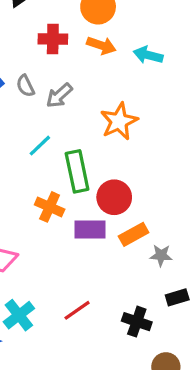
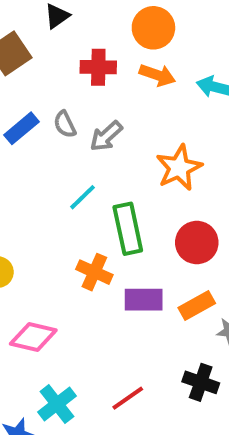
red circle: (114, 197) -> (197, 243), moved
black cross: (137, 322) -> (201, 382), moved

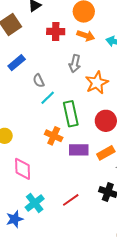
gray semicircle: (65, 124) -> (39, 81), moved
gray arrow: (106, 136) -> (75, 64), moved, turned -36
pink diamond: (33, 337) -> (23, 169), turned 75

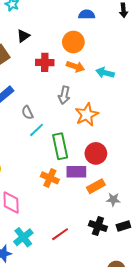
orange cross: (54, 136) -> (50, 178), moved
purple rectangle: (79, 150) -> (76, 172), moved

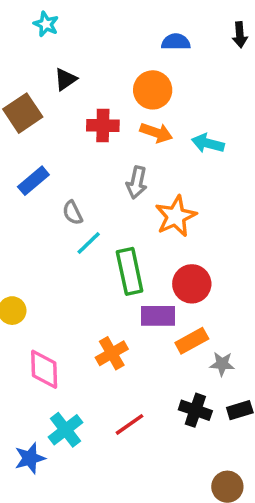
orange cross: (50, 178) -> (112, 353), moved, turned 36

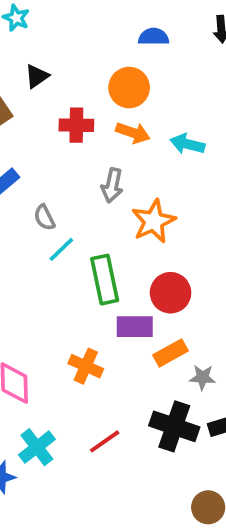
orange cross: (112, 353) -> (86, 366), turned -36
black cross: (195, 410) -> (174, 426), size x1.4

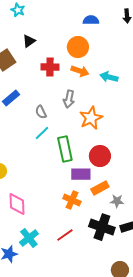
gray semicircle: (44, 217) -> (41, 112), moved
orange cross: (86, 366) -> (72, 200), moved

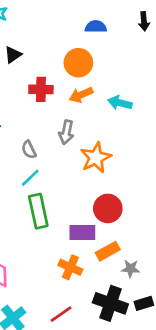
orange arrow: (80, 71) -> (81, 95), turned 138
green rectangle: (65, 149) -> (38, 211), moved

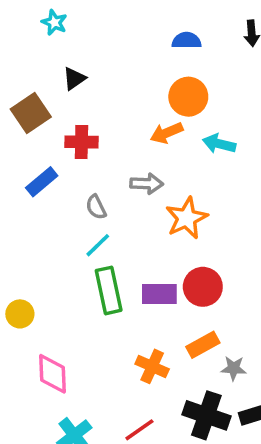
orange circle: (78, 63) -> (188, 97), moved
red cross: (41, 89) -> (81, 142), moved
gray arrow: (66, 132) -> (147, 184), turned -100
purple rectangle: (82, 233) -> (159, 294), moved

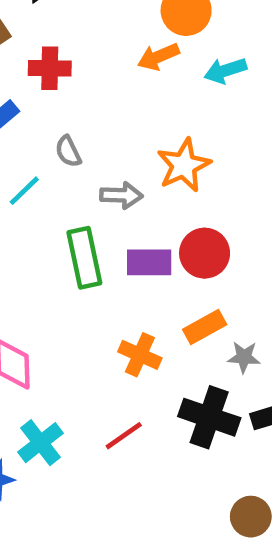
cyan arrow: (219, 144) -> (225, 71), turned -32
gray arrow: (147, 184) -> (121, 195), moved
cyan line: (98, 245) -> (24, 191), moved

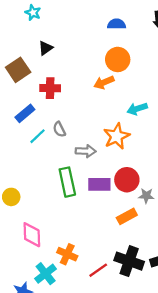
cyan arrow: (225, 71) -> (137, 109), moved
cyan line: (24, 191) -> (38, 136), moved
orange cross: (140, 355) -> (67, 254), moved
gray star: (244, 357) -> (146, 196), moved
red line: (124, 436) -> (98, 270), moved

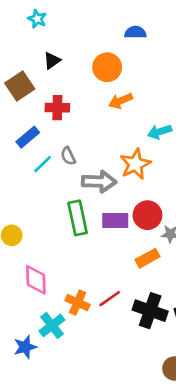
orange circle: (118, 59) -> (107, 67), moved
gray arrow: (86, 151) -> (99, 182), size x1.4
red line: (98, 270) -> (110, 299), moved

